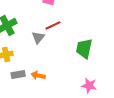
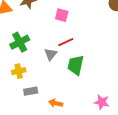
green trapezoid: (84, 48) -> (76, 65), moved
orange arrow: (38, 75) -> (56, 103), moved

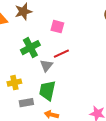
green cross: (20, 42) -> (30, 48), moved
green trapezoid: (76, 65) -> (47, 91), moved

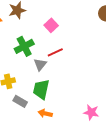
pink square: (57, 27) -> (51, 25), turned 32
gray rectangle: (26, 103) -> (20, 101), turned 40

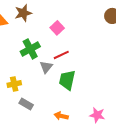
green trapezoid: (41, 89) -> (67, 80), moved
orange arrow: (45, 113) -> (61, 116), moved

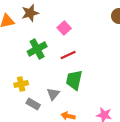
gray triangle: (46, 67) -> (53, 94), moved

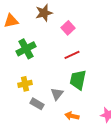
brown star: (30, 13) -> (44, 13), moved
green cross: (37, 49) -> (26, 49), moved

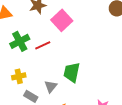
pink square: (68, 28) -> (62, 20), size x1.5
red line: (72, 55) -> (43, 45), moved

